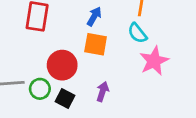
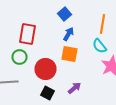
green circle: (40, 89) -> (20, 57), moved
purple arrow: (103, 92) -> (74, 88), turned 32

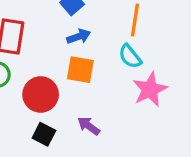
blue arrow: (68, 34) -> (79, 36), turned 40
purple arrow: (74, 88) -> (89, 126), turned -104

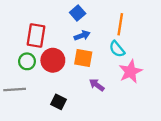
red circle: (41, 94) -> (53, 60), moved
purple arrow: (89, 126) -> (97, 85), moved

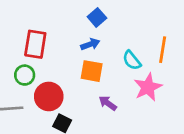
blue square: (78, 13) -> (97, 17), moved
orange line: (120, 24) -> (163, 50), moved
red circle: (53, 60) -> (49, 96), moved

